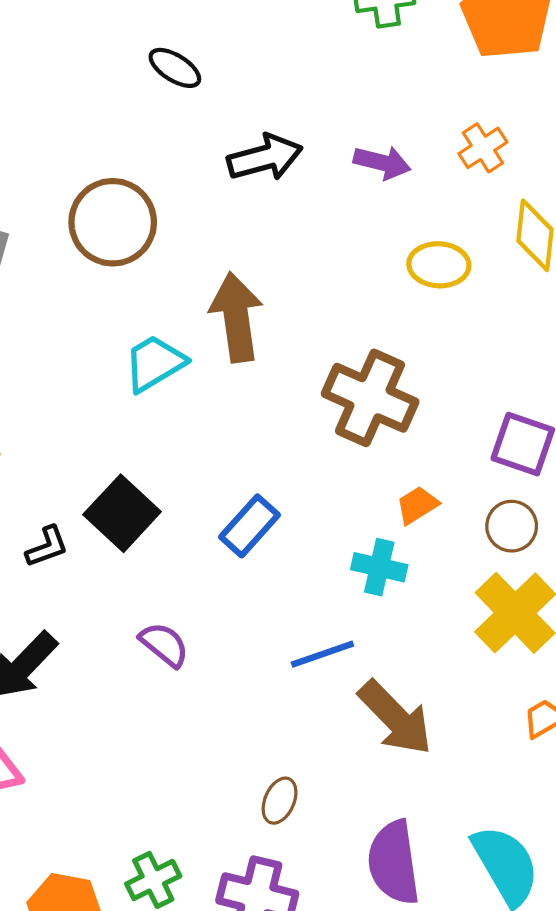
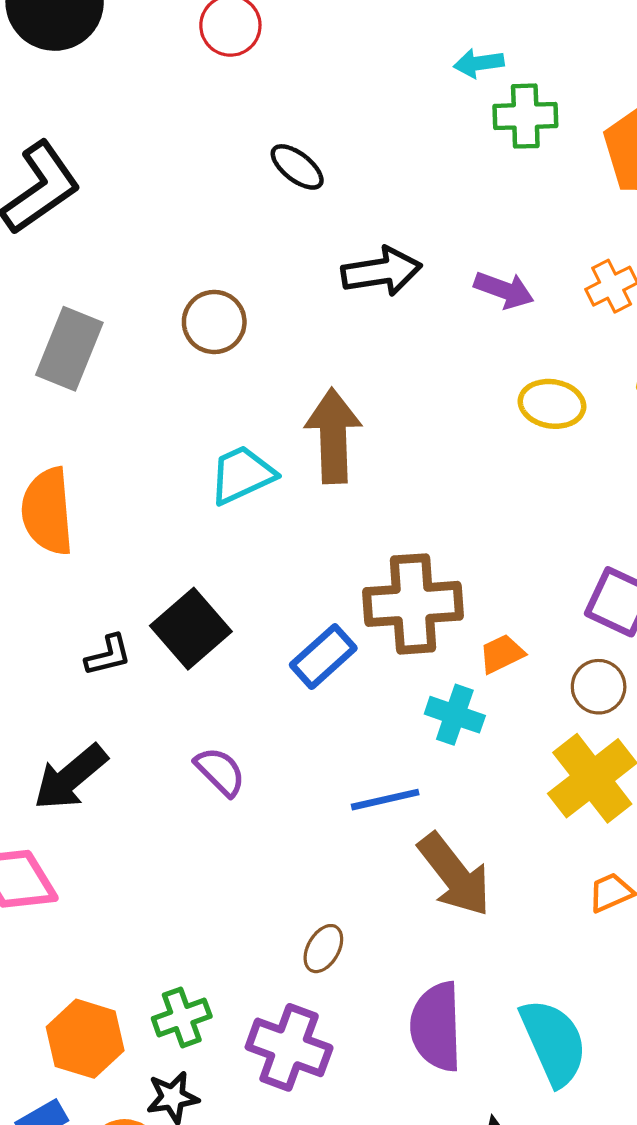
brown circle: (113, 222) -> (214, 322), size x0.7
brown cross: (370, 398) -> (413, 604), moved, turned -34

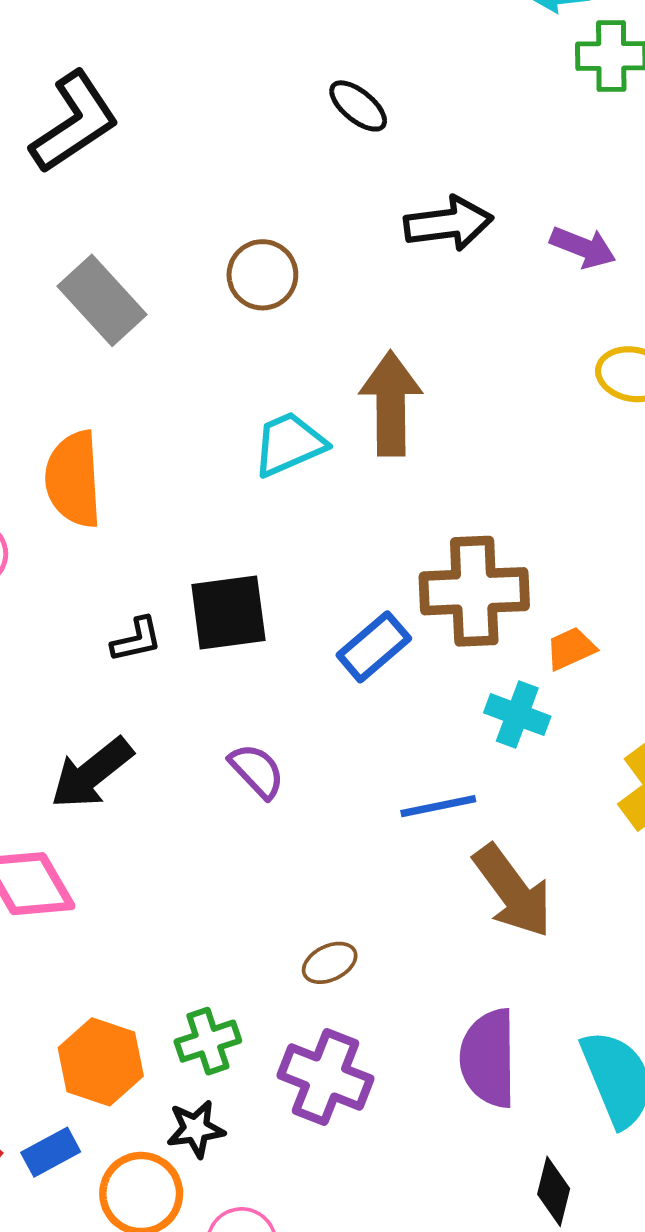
gray rectangle: (69, 349) -> (102, 300), turned -66
black square: (191, 629) -> (228, 612), turned 32
brown ellipse: (323, 949) -> (330, 963), moved, turned 33

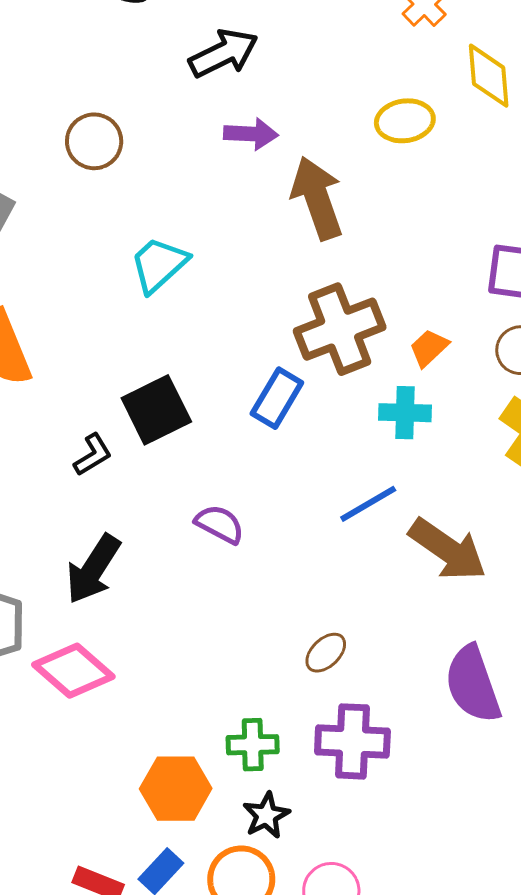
purple arrow: (583, 247) -> (251, 134), moved
brown arrow: (391, 404) -> (317, 198), moved
green cross: (208, 1041) -> (253, 745), turned 36

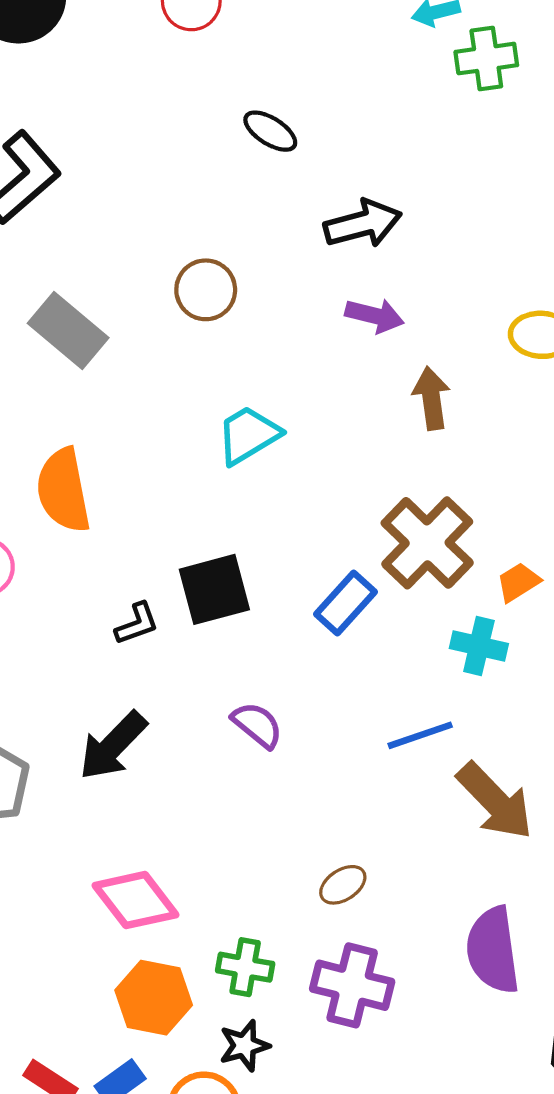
brown arrow: (317, 198) -> (431, 398), size x0.7
brown cross: (340, 329) -> (427, 543), turned -36
pink diamond: (73, 671) -> (135, 900), moved

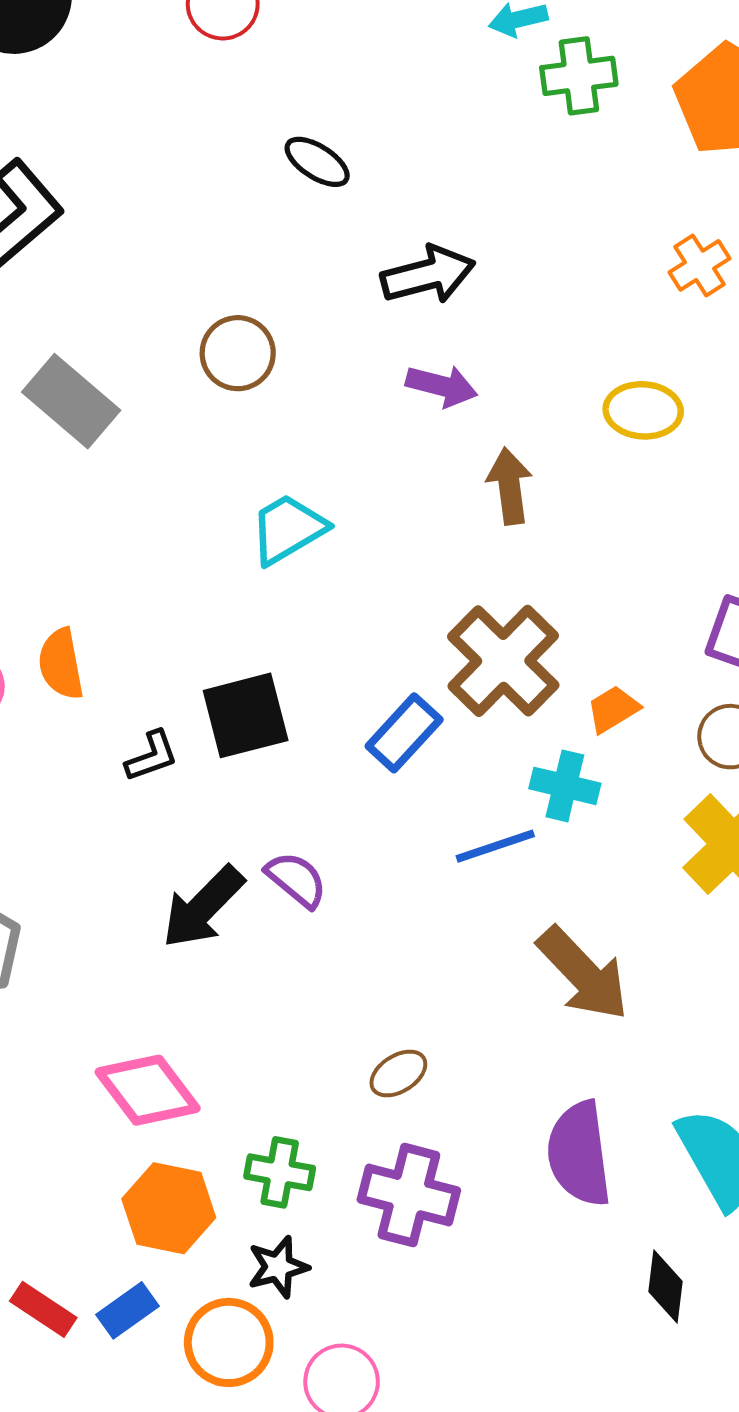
orange semicircle: (63, 490) -> (61, 664), moved, size x0.7
blue line: (420, 735) -> (495, 846), moved
black arrow: (113, 746) -> (203, 907), moved

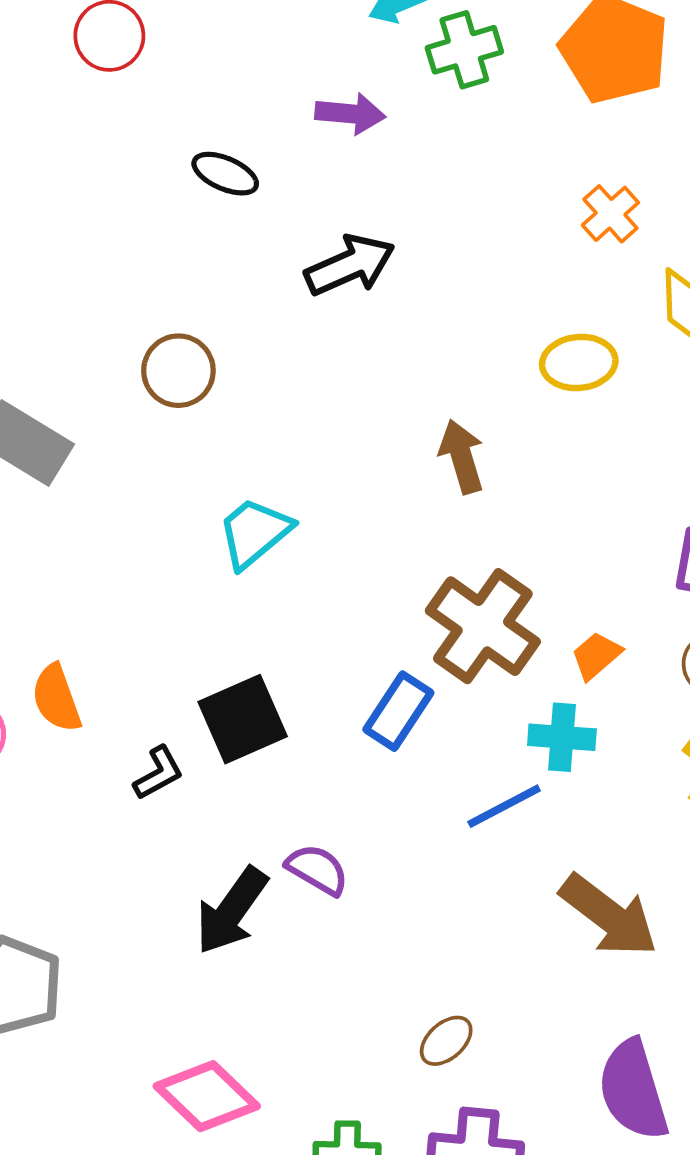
purple arrow: (442, 386) -> (350, 114), moved

